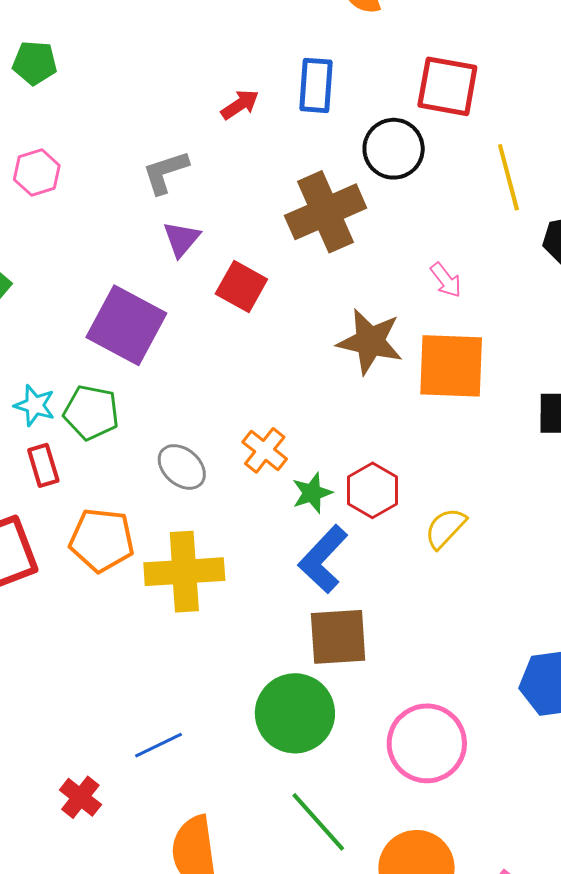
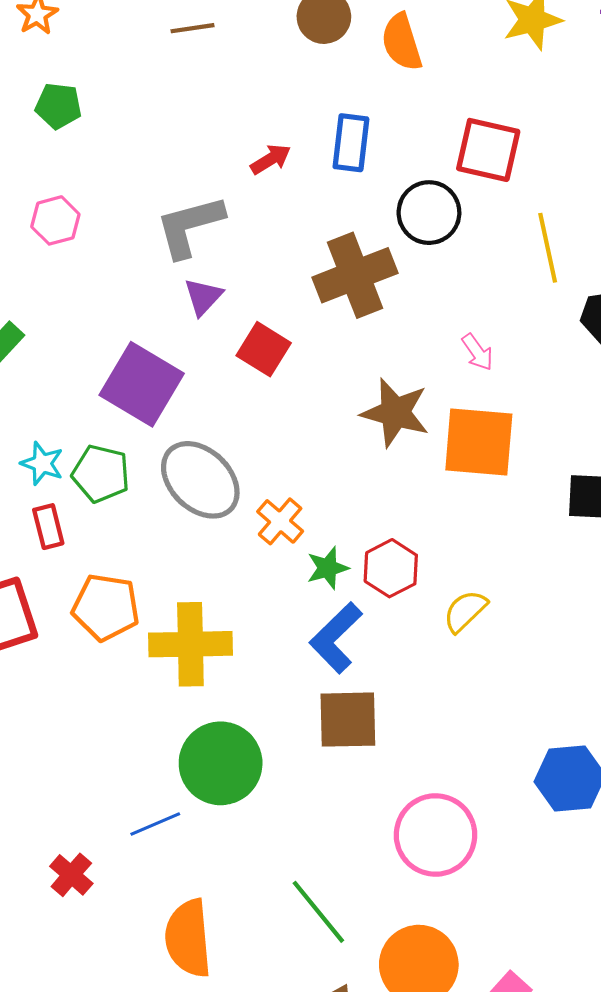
gray L-shape: (165, 172) -> (190, 226), size x1.4
gray ellipse: (182, 467) -> (200, 480), moved, size x1.6
green circle: (295, 713) -> (221, 763), moved

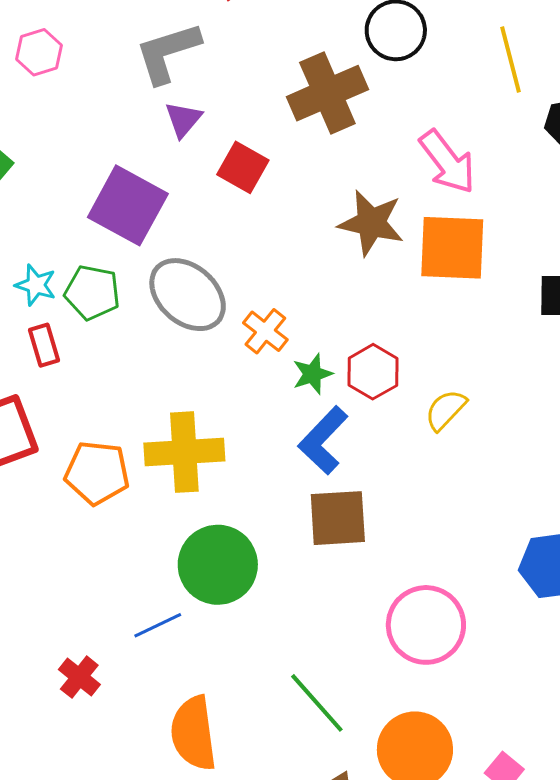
pink arrow: (477, 352) -> (447, 162), size x1.8
orange pentagon: (106, 607) -> (97, 473), moved

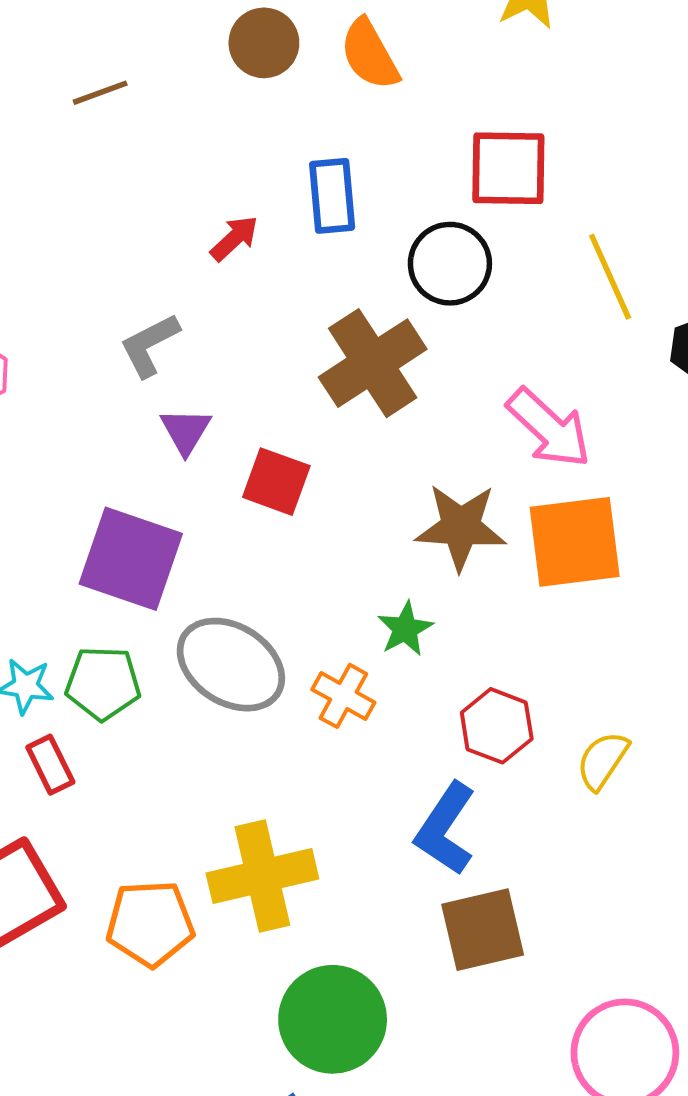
gray L-shape: (168, 53) -> (149, 345), size x0.7
green star: (312, 374) -> (405, 629), moved

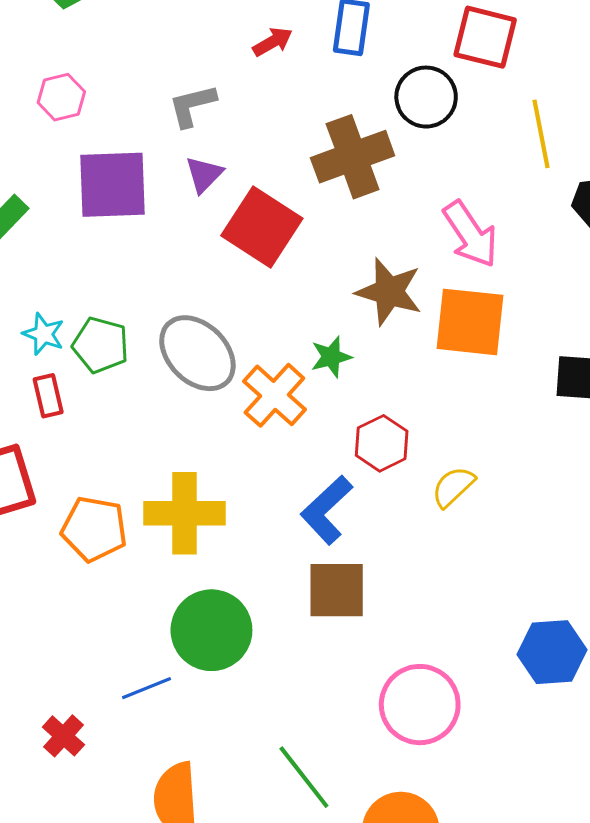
red square: (276, 482) -> (262, 227), size x1.5
purple square: (131, 559) -> (113, 185), moved, turned -34
orange cross: (343, 696) -> (274, 395), size x1.4

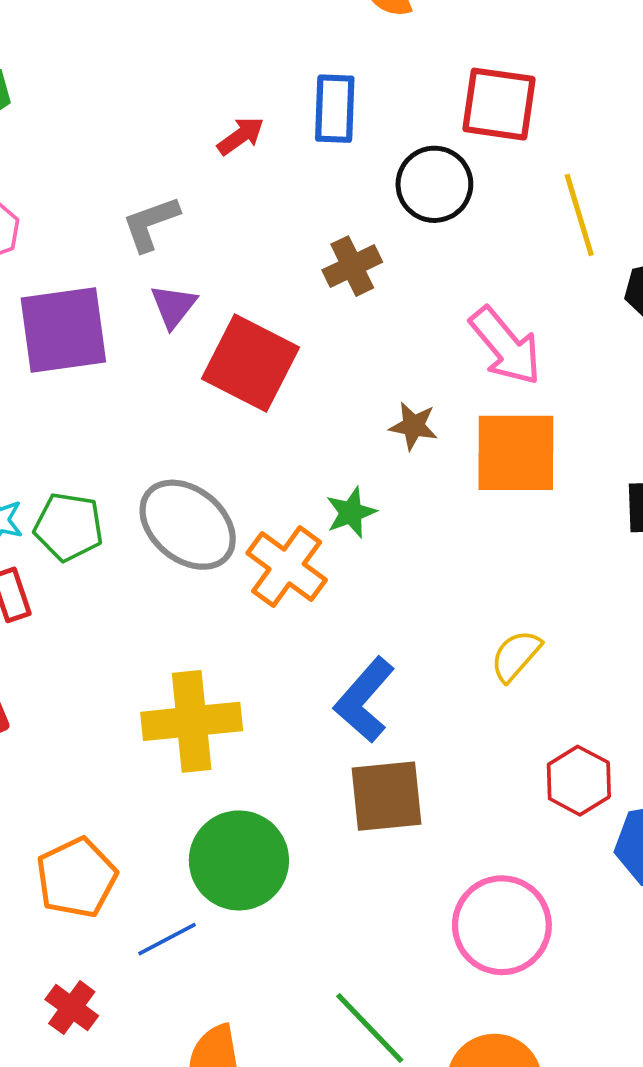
brown cross: (353, 157) -> (352, 266), size x0.6
brown star: (389, 292) -> (413, 426), size x0.6
red hexagon: (382, 443) -> (579, 781), moved
orange pentagon: (94, 529) -> (77, 878), moved, turned -30

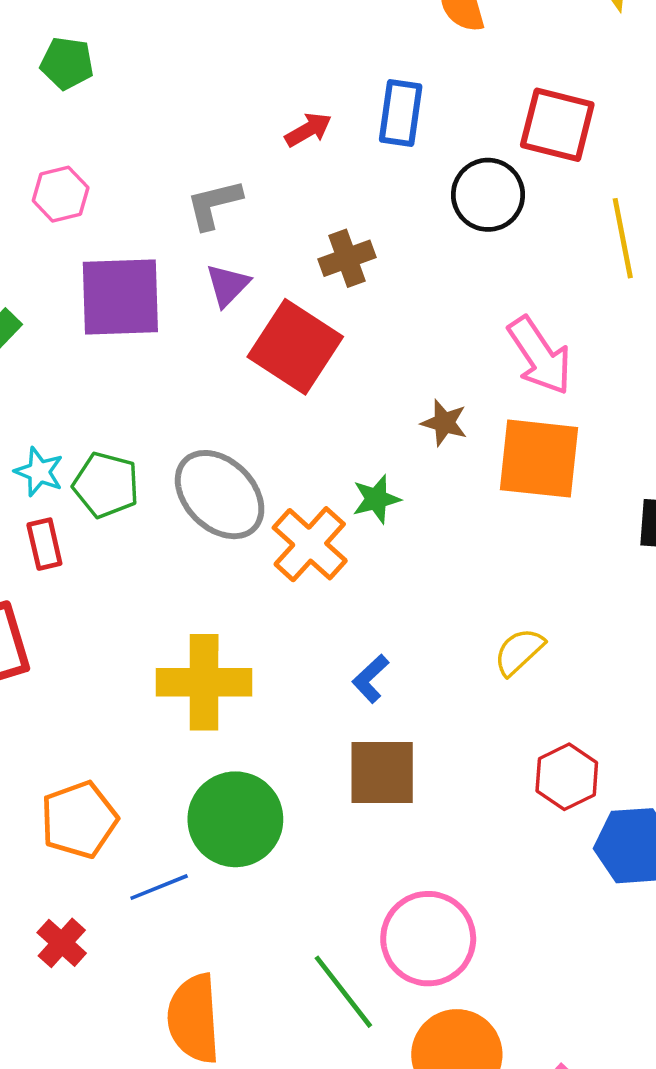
brown cross: (352, 266) -> (347, 258), moved
blue L-shape: (364, 700) -> (371, 679), size x0.6
pink circle: (502, 925) -> (428, 939), moved

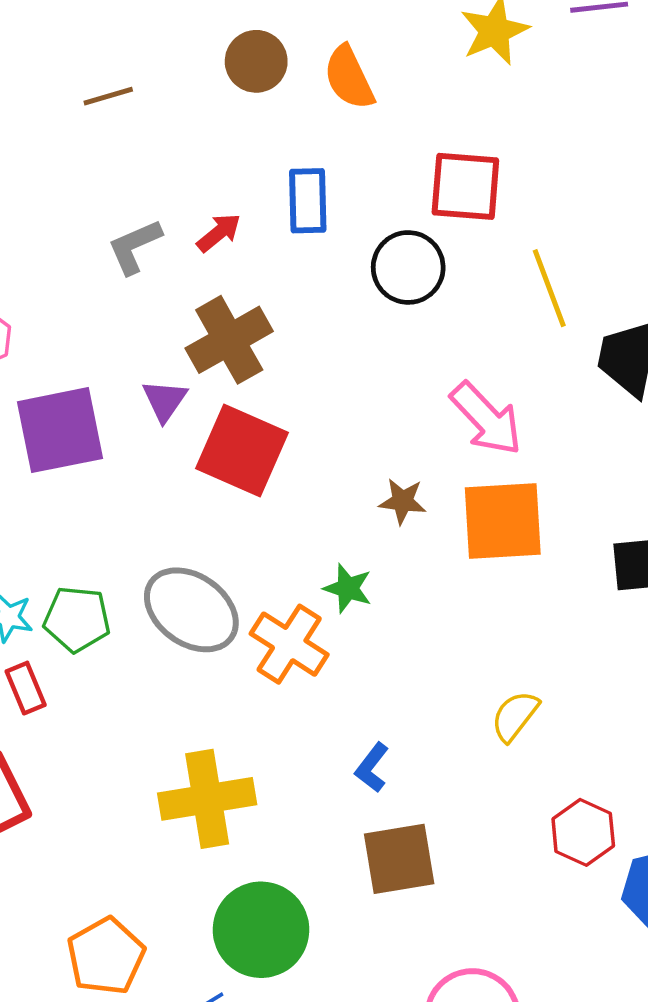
gray L-shape: (214, 204) -> (135, 246), moved
brown cross: (347, 258) -> (229, 340), moved, size x1.5
green star: (376, 499) -> (348, 588), turned -30

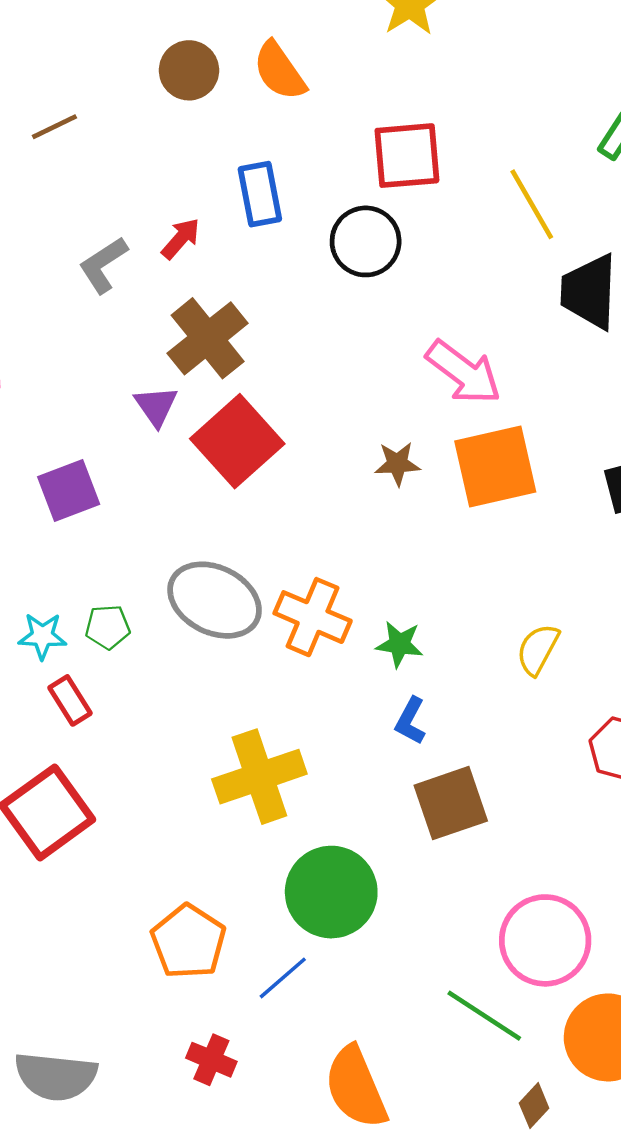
yellow line: (549, 288) -> (532, 204), moved
purple square: (60, 430) -> (69, 491), moved, size x0.7
red square: (242, 451) -> (237, 441), turned 34
green star: (348, 588) -> (399, 644), moved
green pentagon: (77, 619) -> (108, 627), size x0.7

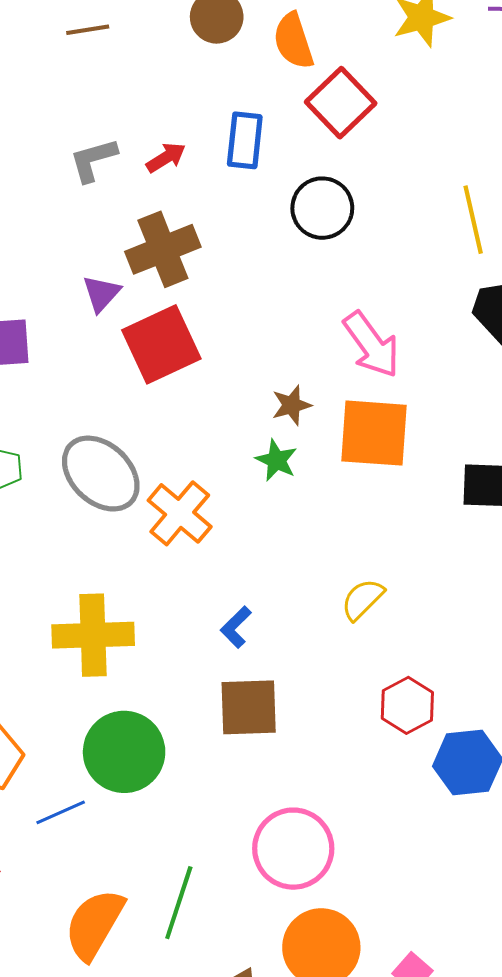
red square: (407, 156) -> (341, 103), moved, turned 34
brown star: (397, 464) -> (292, 405), turned -30
green star: (399, 644) -> (276, 460), moved
green line: (484, 1016) -> (179, 903), moved, turned 58
orange semicircle: (356, 1087) -> (94, 924), turned 36

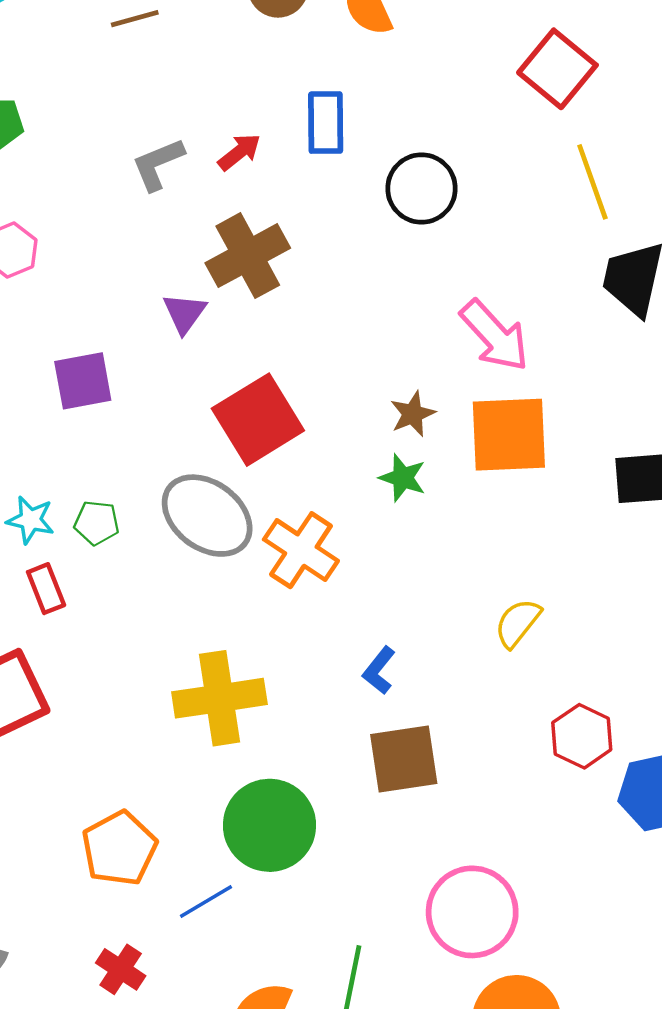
red square: (341, 103) -> (557, 69), moved
red square: (161, 344) -> (258, 420), moved

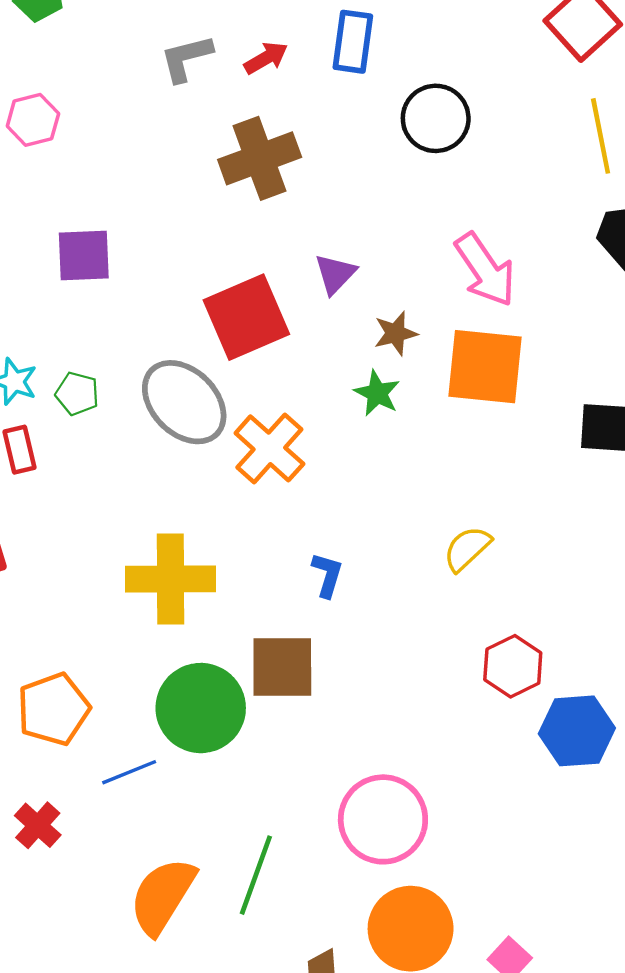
purple triangle: (184, 313) -> (335, 274), moved
blue L-shape: (379, 671) -> (327, 575), turned 150
brown square: (404, 759) -> (282, 667), moved

